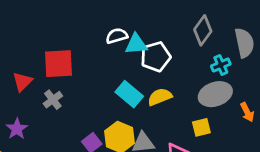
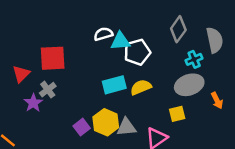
cyan rectangle: (129, 94) -> (114, 85), turned -55
purple star: (17, 129) -> (33, 103), moved

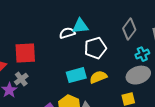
cyan triangle: (120, 41) -> (80, 26), moved

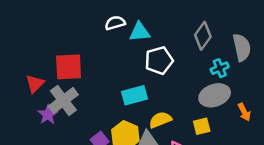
white semicircle: (67, 33) -> (115, 23), moved
yellow semicircle: (98, 77) -> (160, 120), moved
gray cross: (21, 79) -> (63, 100), size x1.6

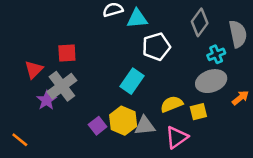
red square: (69, 67) -> (67, 53), size x0.7
cyan rectangle: (134, 95) -> (132, 81), turned -40
orange arrow: (244, 112) -> (240, 98), turned -102
yellow semicircle: (160, 120) -> (172, 104), moved

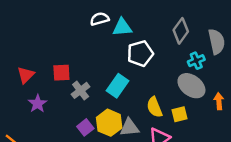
red square: (67, 53) -> (61, 73), moved
gray ellipse: (211, 81) -> (191, 86), turned 56
gray cross: (62, 86) -> (81, 90), moved, size x0.7
orange arrow: (240, 98) -> (219, 101), turned -56
yellow semicircle: (172, 104) -> (154, 107), turned -90

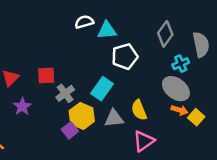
orange arrow: (219, 101) -> (180, 110), moved, turned 112
yellow square: (180, 114) -> (196, 117), moved, turned -35
yellow hexagon: (109, 123) -> (82, 116), moved
gray triangle: (129, 127) -> (114, 118), moved

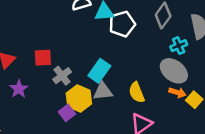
white pentagon: (125, 56) -> (122, 24), moved
gray triangle: (114, 118) -> (103, 91), moved

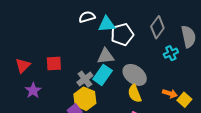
gray ellipse: (174, 71) -> (135, 75), moved
gray cross: (62, 76) -> (85, 79), moved
gray triangle: (103, 91) -> (106, 56), moved

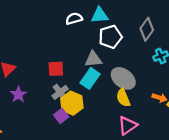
cyan triangle: (107, 24) -> (100, 15), moved
red square: (54, 64) -> (56, 69), moved
gray cross: (85, 79) -> (60, 92), moved

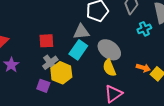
purple square: (61, 116) -> (43, 86), moved, turned -32

